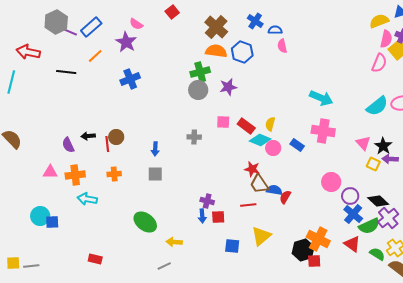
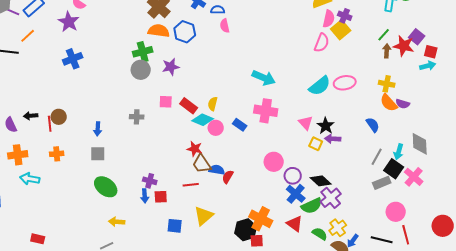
orange line: (95, 56) -> (28, 36), moved
green ellipse: (145, 222) -> (106, 187), moved

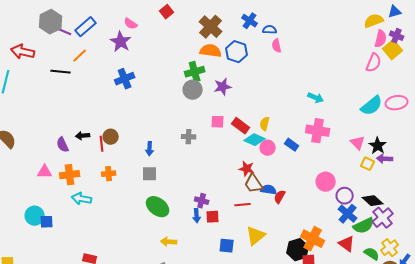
cyan arrow: (264, 78) -> (316, 98), size x0.7

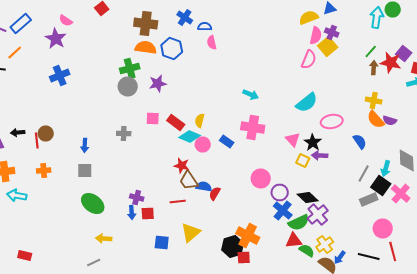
brown cross: (211, 27) -> (146, 24), turned -35
pink ellipse: (397, 103) -> (332, 122), moved
red triangle: (347, 244) -> (294, 240), moved, turned -42

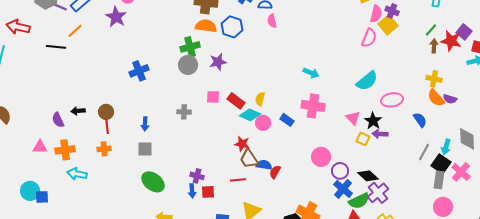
blue cross: (60, 76) -> (139, 71), moved
red line: (37, 140) -> (107, 126), moved
gray rectangle: (369, 200) -> (439, 180), moved, turned -60

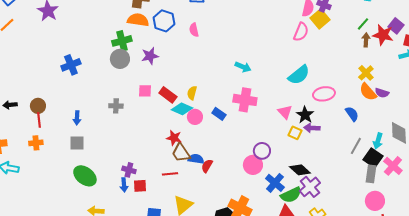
pink semicircle: (272, 21) -> (194, 30), moved
yellow cross: (434, 79) -> (366, 73), turned 35
pink circle: (321, 157) -> (253, 165), moved
purple circle: (340, 171) -> (262, 151), moved

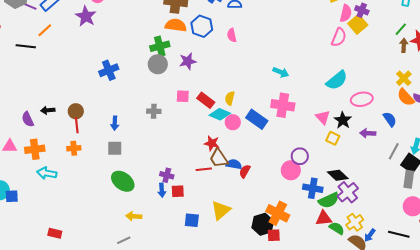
blue rectangle: (219, 114) -> (257, 119), size x1.5
purple arrow: (312, 128) -> (368, 133), moved
red line: (170, 174) -> (204, 169), moved
blue cross: (275, 183) -> (313, 188), turned -30

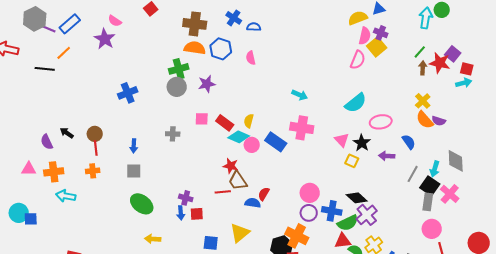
black arrow: (48, 110) -> (67, 133), turned 40
purple circle: (300, 156) -> (309, 213), moved
blue semicircle: (234, 164) -> (253, 203), moved

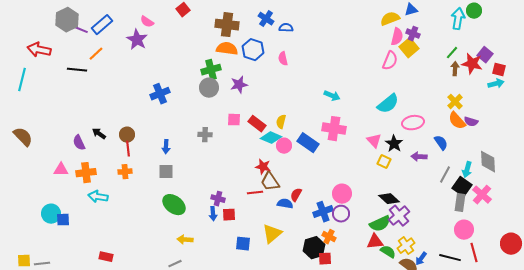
blue cross: (332, 211) -> (323, 212), moved, turned -30
orange cross: (297, 236) -> (329, 237), size x0.6

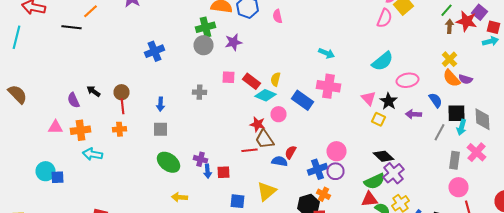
pink circle: (284, 146) -> (278, 114), moved
black square: (462, 187) -> (456, 113), moved, turned -36
purple cross: (218, 199) -> (200, 159), moved

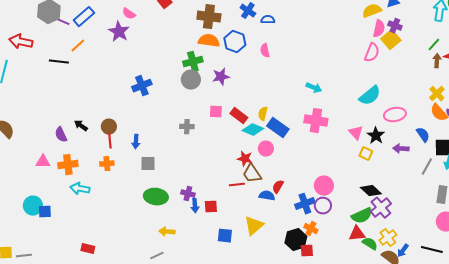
blue rectangle: (302, 100) -> (278, 128), moved
blue arrow: (160, 104) -> (136, 142), moved
green ellipse: (168, 162) -> (156, 197), turned -30

